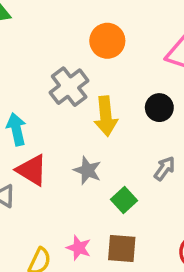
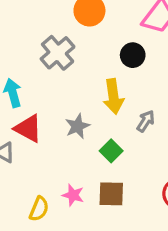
black circle: (159, 108) -> (133, 55), moved
yellow arrow: (106, 116) -> (113, 96), moved
gray star: (87, 170) -> (77, 126), turned 30

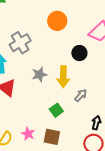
gray cross: (58, 53) -> (20, 43), moved
gray star: (77, 126) -> (39, 75), moved

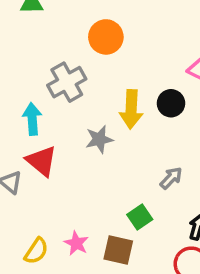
orange circle: (57, 21) -> (106, 37), moved
yellow arrow: (63, 77) -> (131, 109), moved
green square: (56, 110) -> (140, 217), moved

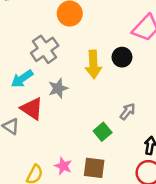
cyan arrow: (32, 119) -> (22, 79), turned -115
gray star: (99, 139) -> (58, 88), moved
green square: (140, 217) -> (103, 132), moved

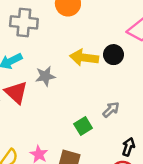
gray cross: (45, 49) -> (24, 22), moved, turned 32
yellow arrow: (93, 64) -> (84, 58), turned 92

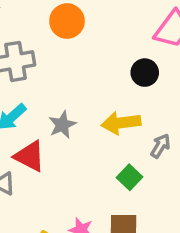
yellow arrow: (84, 58) -> (121, 123), moved

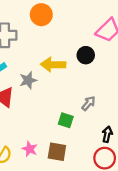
yellow arrow: (121, 123) -> (53, 65), moved
green square: (130, 177) -> (66, 120), turned -35

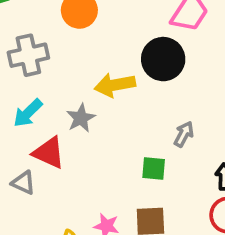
black circle: (86, 55) -> (163, 59), size x1.5

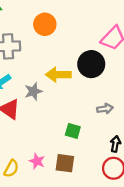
gray arrow: (184, 134) -> (105, 109), moved, turned 42

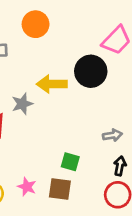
gray arrow: (105, 109) -> (112, 135), moved
green square: (73, 131) -> (70, 162), moved

